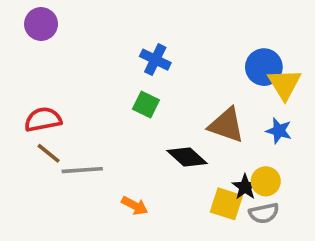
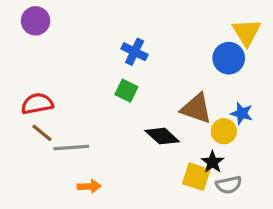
yellow triangle: (284, 84) -> (247, 32), moved
yellow circle: (266, 181) -> (224, 131), moved
orange arrow: (135, 206) -> (89, 186), moved, turned -30

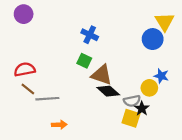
brown triangle: (196, 109) -> (102, 75), moved
gray semicircle: (229, 185) -> (132, 101), moved

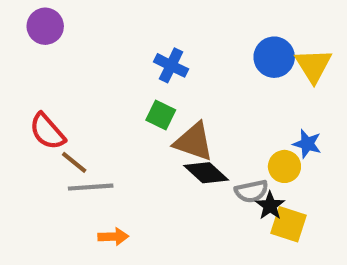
yellow triangle: (165, 22) -> (313, 65), moved
blue circle: (153, 39) -> (274, 57), moved
red semicircle: (25, 69) -> (47, 131), turned -120
brown line: (28, 89) -> (74, 162), moved
yellow square: (131, 118) -> (289, 224), moved

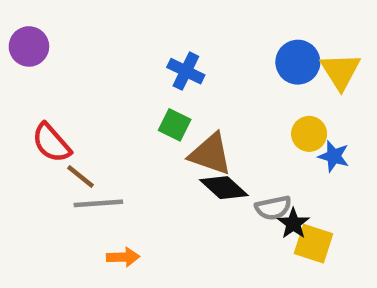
purple circle: (45, 26) -> (29, 46), moved
yellow circle: (284, 166) -> (309, 134), moved

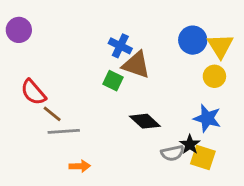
yellow circle: (309, 134) -> (214, 76), moved
brown triangle: (210, 154) -> (136, 65), moved
blue star: (334, 156) -> (207, 118), moved, size x1.4
gray semicircle: (273, 208) -> (172, 153), moved

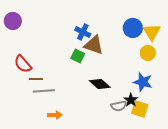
brown line: (52, 114) -> (36, 79), turned -40

